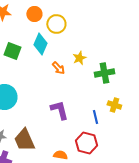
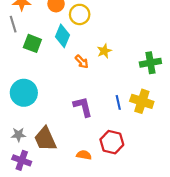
green cross: (104, 73) -> (150, 63), moved
yellow cross: (114, 105) -> (142, 101), size x1.5
blue line: (95, 117) -> (118, 102), moved

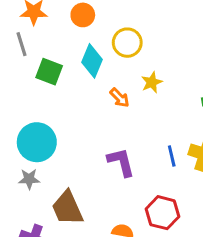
yellow circle: (80, 14) -> (127, 43), moved
gray star: (18, 135) -> (29, 179), moved

